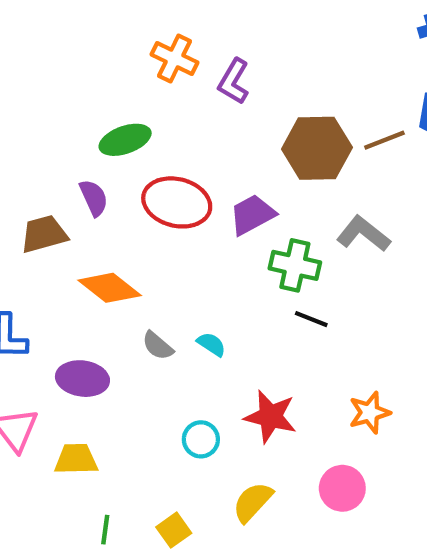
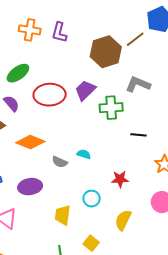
black line: (311, 319) -> (139, 135), moved
red star: (270, 416) -> (120, 179), size x0.7
yellow trapezoid: (76, 459) -> (63, 215), moved, turned -65

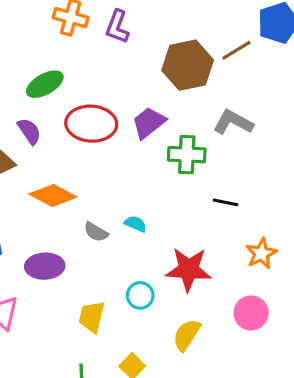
red star: (120, 179) -> (189, 269), size x1.6

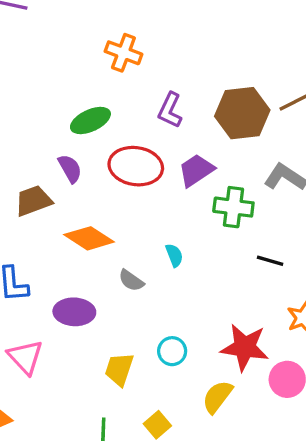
purple L-shape: (117, 27) -> (170, 110), moved
cyan semicircle: (135, 224) -> (174, 255), moved, turned 40
red star: (189, 269) -> (245, 347), moved

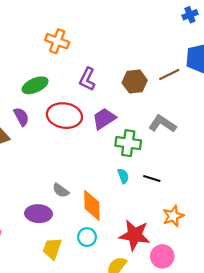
brown hexagon: (242, 113) -> (135, 82), size x0.7
orange diamond: (89, 238) -> (92, 205), moved, turned 56
cyan semicircle: (174, 255) -> (123, 176), moved
purple ellipse: (74, 312) -> (38, 214), moved

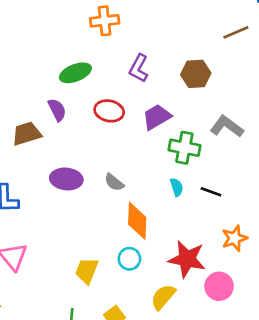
orange cross: (57, 41) -> (105, 21), turned -30
brown line: (169, 74) -> (236, 32), moved
red ellipse: (64, 116) -> (109, 111), size x0.7
gray semicircle: (61, 190) -> (114, 182), moved
purple ellipse: (38, 214) -> (66, 179), moved

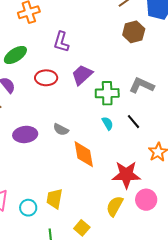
brown hexagon: (196, 74) -> (134, 32), moved
gray L-shape: (227, 126) -> (142, 85), moved
black line: (211, 192) -> (134, 122), turned 42
cyan circle: (129, 259) -> (28, 208), moved
pink circle: (219, 286) -> (146, 200), moved

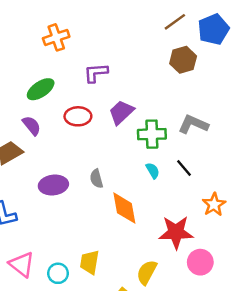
purple L-shape: (61, 42) -> (96, 73), turned 70
gray semicircle: (61, 130) -> (96, 179), turned 49
yellow semicircle: (115, 206) -> (147, 272), moved

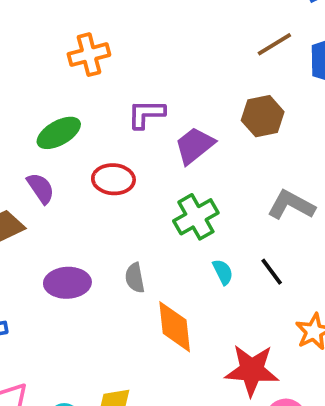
brown hexagon: (183, 60) -> (263, 116), moved
purple trapezoid: (121, 112) -> (195, 146), moved
green cross: (152, 134) -> (196, 217), moved, turned -32

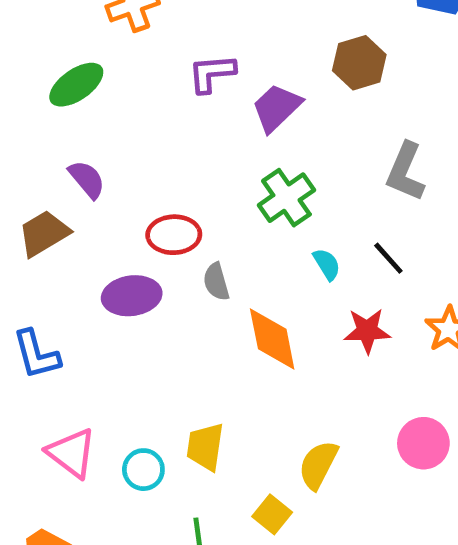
green ellipse: (59, 133) -> (76, 85), moved
red ellipse: (113, 179) -> (174, 235), moved
gray L-shape: (291, 205) -> (405, 172), turned -90
red star: (252, 370) -> (367, 331), moved, size x0.7

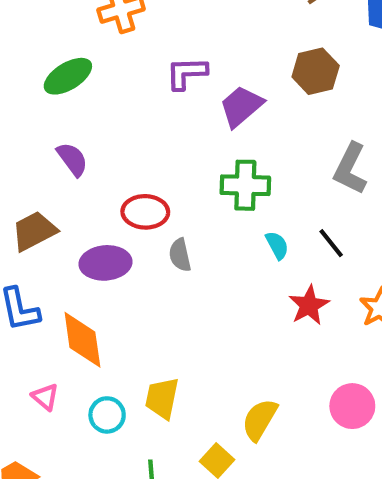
green cross: (286, 198) -> (245, 185), turned 33
brown trapezoid: (44, 233) -> (34, 231), moved
red star: (367, 331) -> (309, 305), turned -30
orange diamond: (272, 339) -> (82, 340), moved
pink triangle: (71, 453) -> (45, 397), size x0.6

